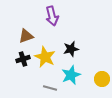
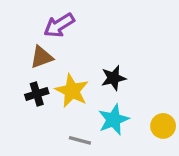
purple arrow: (52, 16) -> (59, 25), moved, turned 72

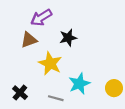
black star: (113, 78) -> (68, 38), moved
black cross: (37, 94) -> (20, 93), moved, turned -32

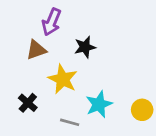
purple arrow: (41, 18) -> (52, 22), turned -35
black cross: (20, 93) -> (28, 103), moved

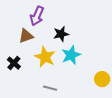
black cross: (28, 103) -> (14, 63), moved
cyan star: (99, 104) -> (71, 55), moved

